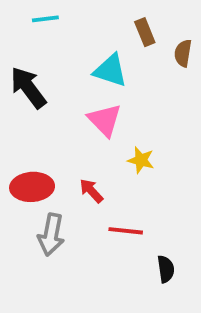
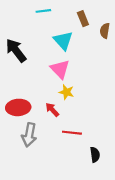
cyan line: (45, 19) -> (43, 11), moved
cyan triangle: (110, 70) -> (63, 41), turned 30
yellow star: (141, 160) -> (66, 92), moved

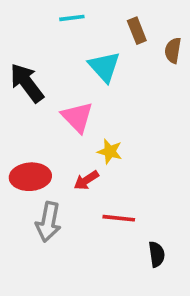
pink triangle: (60, 69) -> (77, 117), moved
red arrow: (52, 110) -> (86, 180), turned -80

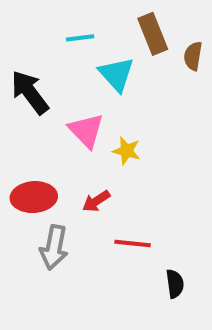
cyan line: (72, 18) -> (80, 38), moved
brown rectangle: (137, 31) -> (153, 34), size x1.4
yellow star: (110, 151) -> (126, 151), moved

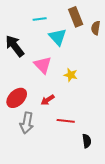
yellow star: (126, 151) -> (71, 75), moved
red ellipse: (34, 197) -> (17, 98), turned -40

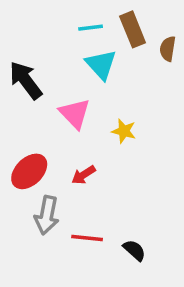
cyan line: (40, 19) -> (91, 28), moved
red line: (66, 121) -> (87, 238), moved
black semicircle: (87, 141) -> (134, 250), moved, turned -40

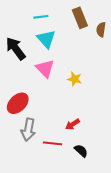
cyan line: (91, 28) -> (41, 17), moved
cyan triangle: (101, 64) -> (46, 39), moved
red arrow: (84, 175) -> (73, 124), moved

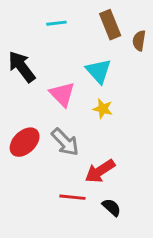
cyan triangle: (46, 39) -> (98, 71), moved
red arrow: (73, 124) -> (100, 171), size x1.5
gray arrow: (28, 130) -> (65, 142), moved, turned -55

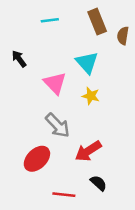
black arrow: (22, 67) -> (19, 59), size x0.6
red ellipse: (25, 142) -> (37, 159), moved
red line: (72, 197) -> (64, 195), moved

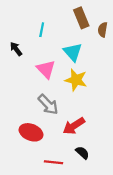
cyan line: (50, 20) -> (42, 30), moved, turned -72
yellow star: (91, 96) -> (76, 80), size x1.5
red ellipse: (37, 159) -> (31, 132), turned 65

